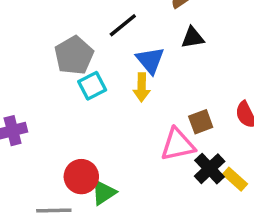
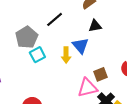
blue triangle: (150, 60) -> (80, 46), moved

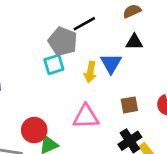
gray pentagon: (27, 37) -> (63, 41), moved, turned -30
pink triangle: (87, 88) -> (86, 117), moved

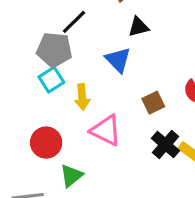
yellow arrow: (90, 72) -> (82, 97), moved
pink triangle: (86, 117) -> (106, 130), turned 44
red circle: (34, 130) -> (46, 143), moved

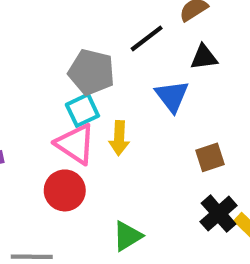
black line: (74, 22) -> (147, 38), moved
pink triangle: (106, 130) -> (75, 144), moved
green triangle: (71, 176) -> (127, 236), moved

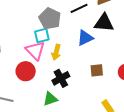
black triangle: (204, 57) -> (104, 23), size x1.5
blue triangle: (172, 96) -> (85, 38), turned 30
black cross: (219, 214) -> (61, 78), moved

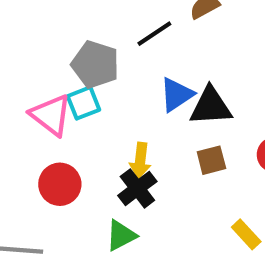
black triangle: (104, 23) -> (211, 106), moved
pink triangle: (35, 51) -> (51, 115), moved
yellow arrow: (56, 52) -> (140, 160), moved

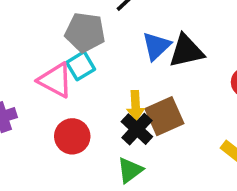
brown square: (211, 160) -> (164, 116), moved, size x1.5

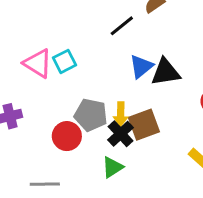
gray pentagon: (85, 32) -> (91, 115), moved
cyan square: (81, 66) -> (64, 61), moved
pink triangle: (55, 80) -> (38, 63), moved

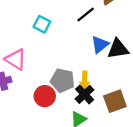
cyan square: (64, 61) -> (42, 24), moved, turned -35
pink triangle: (38, 63) -> (16, 59), moved
brown square: (144, 125) -> (115, 101), moved

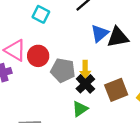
red circle: (45, 96) -> (38, 56), moved

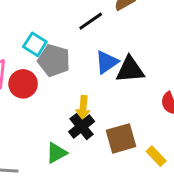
cyan square: (41, 14) -> (35, 44), moved
gray pentagon: (63, 70) -> (54, 61), moved
green triangle: (80, 109) -> (57, 153), moved

